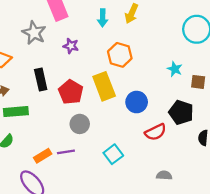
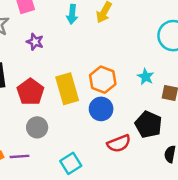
orange hexagon: (120, 55) -> (103, 80), moved

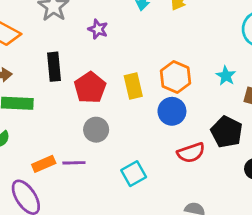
yellow rectangle: (67, 89) -> (133, 86), size x0.7

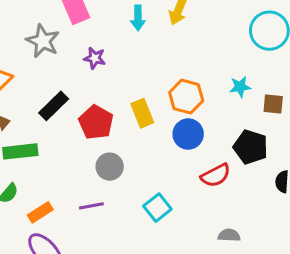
black rectangle: (54, 67) -> (54, 106), turned 60
cyan star: (226, 76) -> (240, 87), turned -30
orange rectangle: (44, 164) -> (40, 212), moved

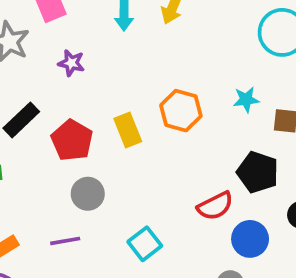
blue circle: (188, 134) -> (250, 239), moved

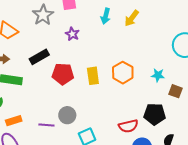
red pentagon: (72, 140) -> (63, 74), turned 30
black pentagon: (258, 172) -> (155, 114), turned -30
gray circle: (88, 194) -> (67, 115), moved

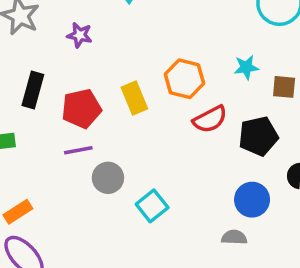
black rectangle: (39, 57) -> (33, 90), turned -30
purple line: (46, 125) -> (78, 150), moved
red semicircle: (128, 126) -> (210, 119), moved

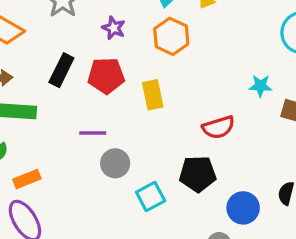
orange hexagon: (184, 79) -> (171, 36), moved
red pentagon: (81, 109) -> (106, 76), moved
black pentagon: (258, 136) -> (198, 174), moved

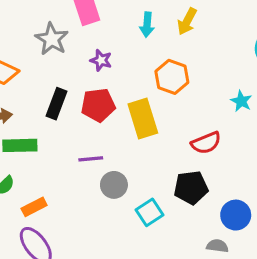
orange hexagon: (171, 36) -> (172, 77), moved
cyan star: (260, 86) -> (241, 101), turned 30
yellow rectangle: (153, 95) -> (143, 119), size x1.4

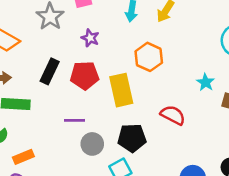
red semicircle: (206, 143) -> (173, 115), turned -135
black pentagon: (191, 188) -> (132, 138), moved

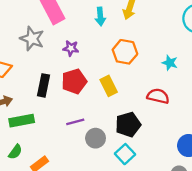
cyan star: (206, 82) -> (170, 63), moved
yellow rectangle: (121, 90) -> (109, 86), size x0.7

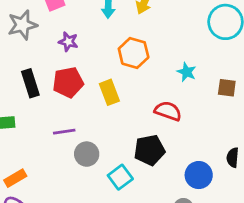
gray star: (32, 39) -> (22, 25), turned 30
black rectangle: (43, 85) -> (30, 83), turned -35
black pentagon: (128, 124) -> (149, 150), moved

